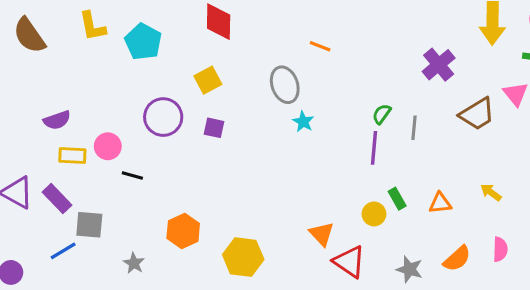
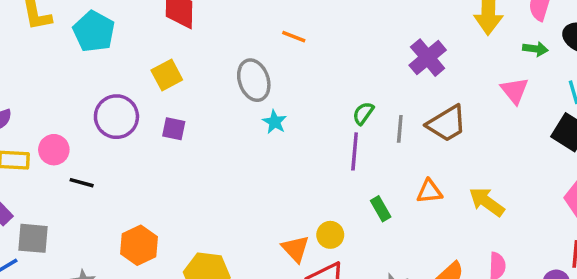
brown trapezoid: (477, 114) -> (447, 124), moved
yellow arrow: (491, 192) -> (487, 202), size x1.5
orange triangle: (440, 203) -> (429, 191), moved
yellow circle: (374, 214) -> (330, 235), moved

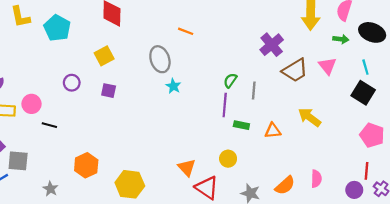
purple circle: (116, 117) -> (72, 83), size x0.6
brown trapezoid: (447, 124) -> (295, 70), moved
yellow arrow: (487, 202) -> (310, 117), moved
green rectangle: (381, 209) -> (241, 125), moved, turned -48
yellow circle: (330, 235) -> (228, 159), moved

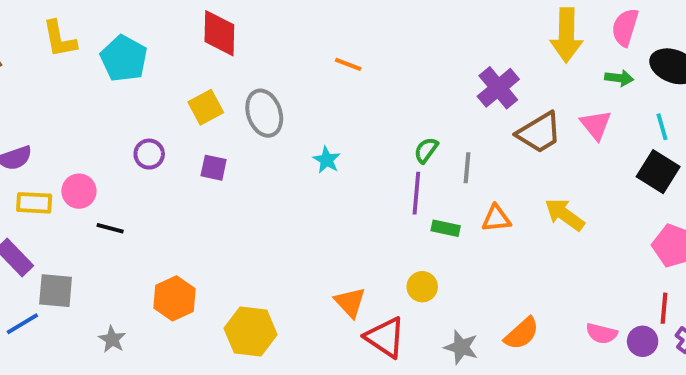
gray ellipse: (160, 59) -> (264, 113), moved
orange triangle: (273, 131) -> (496, 218), moved
pink semicircle: (316, 179) -> (602, 333), moved, turned 102

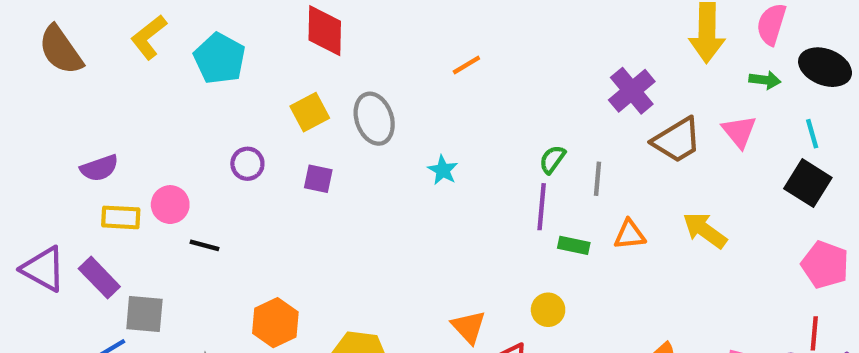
yellow L-shape: (59, 39) -> (149, 37), turned 63
orange line: (348, 64) -> (466, 65), turned -52

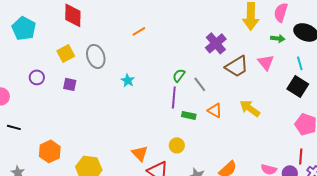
gray line: (597, 179) -> (200, 84), turned -42
orange triangle: (630, 235) -> (215, 110), turned 35
black line: (205, 245) -> (14, 127), moved

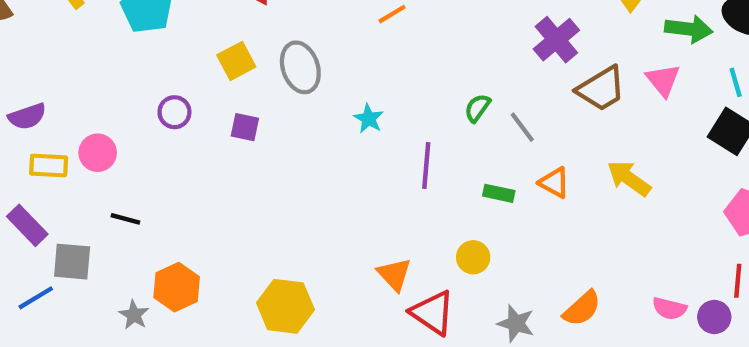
green arrow: (278, 38) -> (689, 29), size x1.5
purple line: (174, 97) -> (426, 166), moved
orange hexagon: (50, 151) -> (177, 287), moved

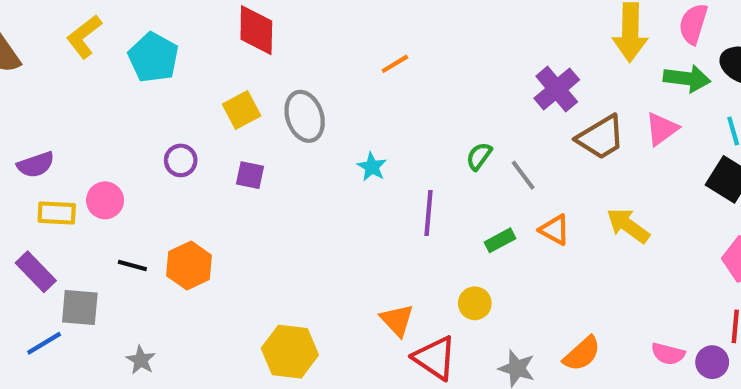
pink triangle: (663, 80) -> (662, 129), turned 33
green rectangle: (499, 193) -> (500, 240), turned -40
orange hexagon: (177, 287) -> (189, 265), moved

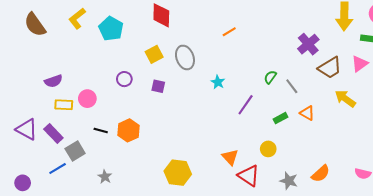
purple line: (429, 213) -> (246, 105), turned 30
yellow arrow: (628, 226) -> (345, 99), moved
gray square: (80, 308) -> (75, 151), turned -36

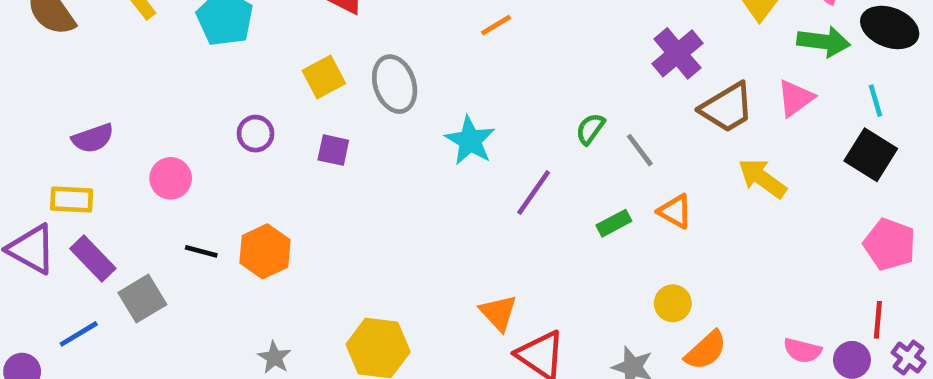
cyan star: (218, 82) -> (470, 141), size x1.5
yellow rectangle: (64, 105) -> (72, 200), moved
yellow circle: (268, 149) -> (673, 303), moved
blue line: (58, 168) -> (79, 334), moved
gray star: (105, 177) -> (274, 358), moved

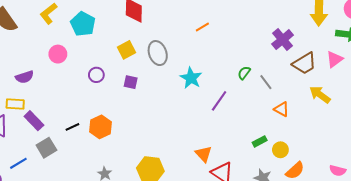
pink circle: (171, 178) -> (58, 54), moved
green rectangle: (614, 223) -> (260, 141), moved
black line: (201, 251) -> (72, 127), turned -40
purple rectangle: (93, 259) -> (34, 121), moved

